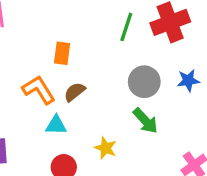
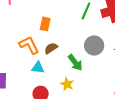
green arrow: (145, 121) -> (75, 63), moved

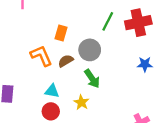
gray circle: (94, 46) -> (90, 50), moved
cyan triangle: (38, 68) -> (52, 91), moved

